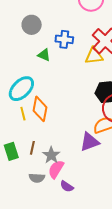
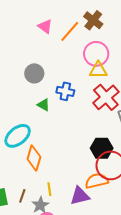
yellow triangle: (94, 56) -> (98, 70), moved
yellow line: (23, 114) -> (49, 189), moved

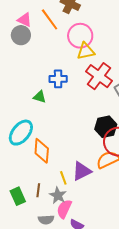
orange line: (70, 31) -> (50, 19), turned -65
gray circle: (34, 73) -> (21, 35), moved
purple triangle: (80, 196) -> (82, 171), moved

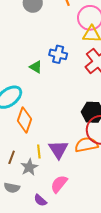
purple triangle: (82, 171) -> (58, 149), turned -50
pink semicircle: (64, 209) -> (59, 184), moved

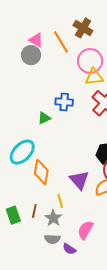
green triangle: (36, 67) -> (44, 118), turned -48
purple triangle: (58, 149) -> (79, 180), moved
gray semicircle: (12, 188) -> (52, 239), moved

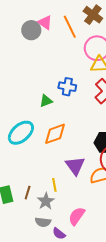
gray circle: (31, 55) -> (31, 30), moved
orange diamond: (41, 172) -> (55, 134), moved, turned 55

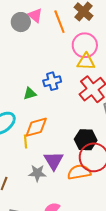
blue cross: (67, 87) -> (52, 81), turned -30
yellow line: (54, 185) -> (26, 142), moved
gray star: (46, 201) -> (37, 173), moved, turned 30

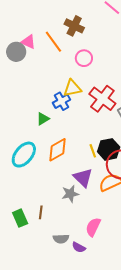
pink circle: (85, 45) -> (84, 58), size x0.7
yellow triangle: (86, 62) -> (72, 88), moved
yellow line: (26, 142) -> (93, 151), moved

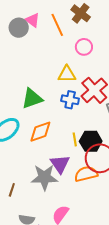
blue cross: (61, 101) -> (70, 100), moved, turned 30
green triangle: (43, 119) -> (32, 99), size x1.6
gray star: (70, 194) -> (44, 177), size x1.5

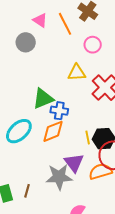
gray circle: (19, 28) -> (26, 42), moved
blue cross: (70, 100) -> (59, 111), moved

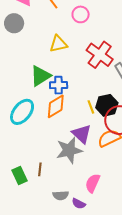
yellow triangle: (77, 73) -> (58, 44), moved

